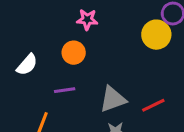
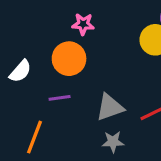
orange circle: (74, 53) -> (69, 59), size x1.4

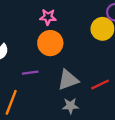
orange circle: (69, 59) -> (50, 43), moved

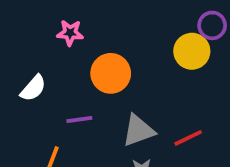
pink star: (48, 17) -> (70, 33), moved

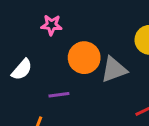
gray triangle: (138, 131) -> (114, 69), moved

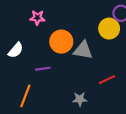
gray triangle: (114, 69) -> (83, 50), turned 30

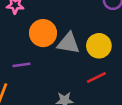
yellow circle: (109, 29) -> (99, 46), moved

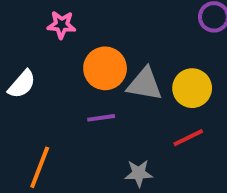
purple line: (21, 65) -> (101, 118), moved

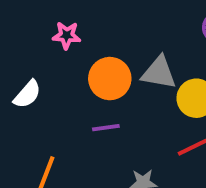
gray triangle: (145, 84) -> (159, 73), moved

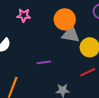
orange circle: (110, 79) -> (65, 19), moved

